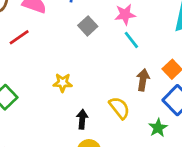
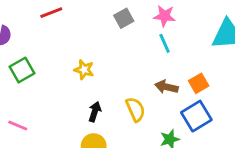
brown arrow: (143, 80) -> (166, 87), turned -100

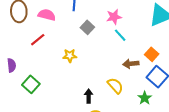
yellow star: (84, 70) -> (70, 56), moved

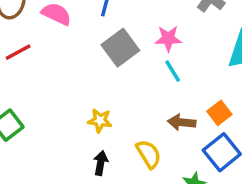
gray square: (87, 27) -> (120, 48), size x1.5
red line: (38, 40) -> (18, 52), moved
yellow star: (70, 56) -> (100, 120), moved

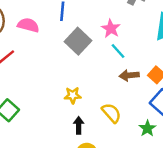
pink star: (168, 39) -> (111, 29), turned -30
brown arrow: (182, 122) -> (129, 75), moved

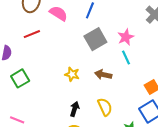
brown arrow: (129, 75) -> (103, 75), moved
yellow star: (73, 95) -> (72, 74), moved

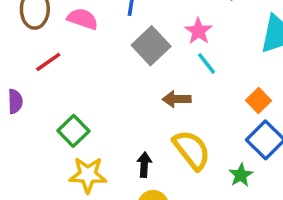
yellow star: (72, 74) -> (88, 175), moved, size x1.5
green square: (20, 78) -> (73, 131), moved
yellow semicircle: (105, 107) -> (192, 150), size x1.4

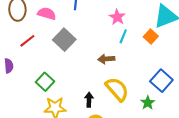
gray square: (151, 46) -> (64, 40), moved
cyan line: (207, 63) -> (123, 36), turned 64
orange square: (259, 100) -> (151, 37), moved

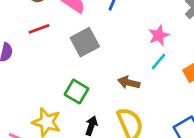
green square: (45, 82) -> (76, 92), moved, turned -30

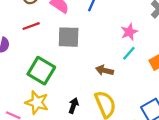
gray square: (85, 42) -> (69, 37), turned 30
green square: (76, 92) -> (41, 71), moved, size x1.4

